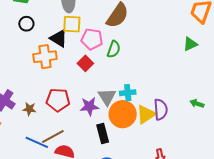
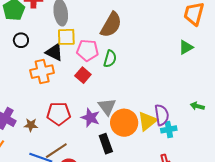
cyan cross: (128, 93) -> (169, 129), moved
purple star: (89, 106) -> (90, 118), turned 30

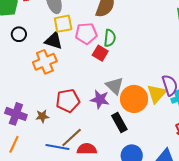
red square: (83, 75) -> (100, 53), moved

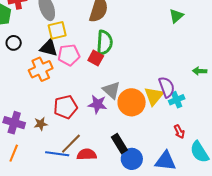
pink pentagon: (86, 33) -> (69, 55), moved
green semicircle: (110, 38) -> (105, 43), size x1.4
black rectangle: (119, 123) -> (119, 144), moved

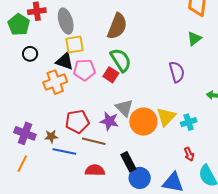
green semicircle: (105, 43) -> (121, 60), turned -40
purple semicircle: (167, 87) -> (177, 72), moved
brown line: (71, 144) -> (94, 141), moved, turned 55
blue line: (57, 154) -> (64, 152), moved

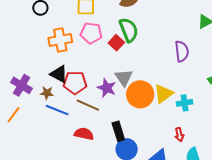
black triangle: (65, 61) -> (59, 74), moved

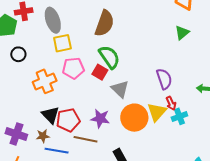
purple semicircle: (182, 51) -> (164, 79), moved
black triangle: (59, 74) -> (50, 115), turned 30
gray triangle: (124, 78) -> (120, 89), moved
red arrow: (179, 135) -> (171, 103), moved

